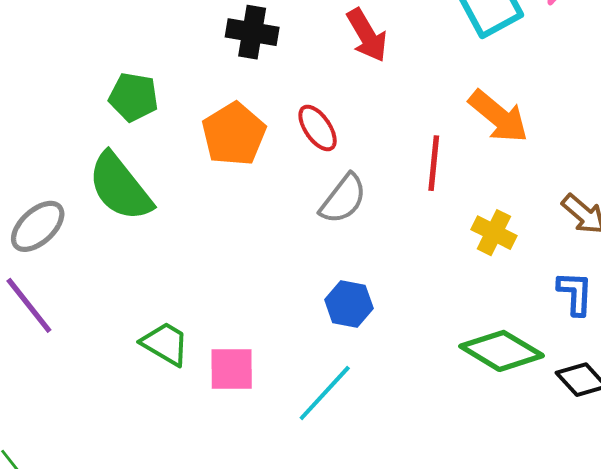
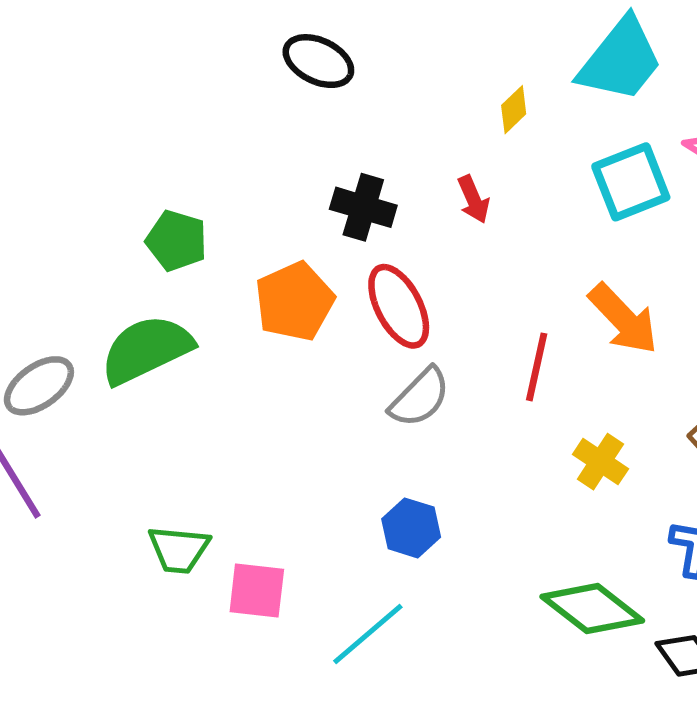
black cross: (252, 32) -> (363, 207), moved
red arrow: (367, 35) -> (473, 199), size x0.7
red ellipse: (318, 128) -> (399, 306), size x1.4
green semicircle: (120, 187) -> (146, 349), turned 96
green trapezoid: (165, 344) -> (179, 549), turned 148

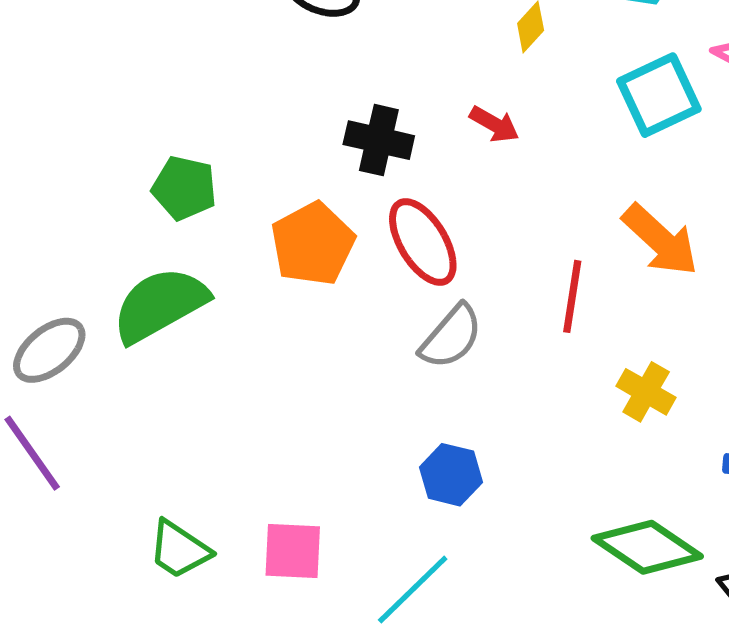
red arrow: (473, 199) -> (494, 124), turned -33
green trapezoid: (179, 549) -> (179, 549), moved, turned 32

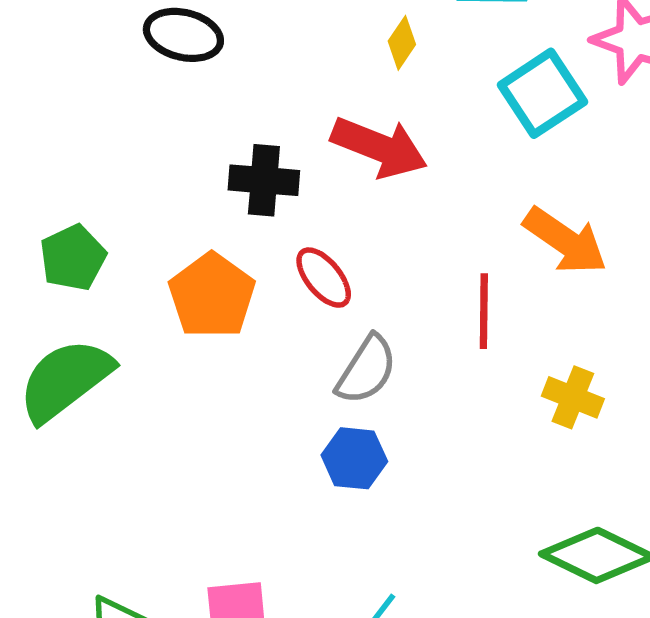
red arrow: (494, 124) -> (379, 147), size x1.8
green pentagon: (184, 188) -> (73, 258), turned -30
red ellipse: (423, 242) -> (324, 278), size x0.7
blue hexagon: (451, 475) -> (354, 458), moved

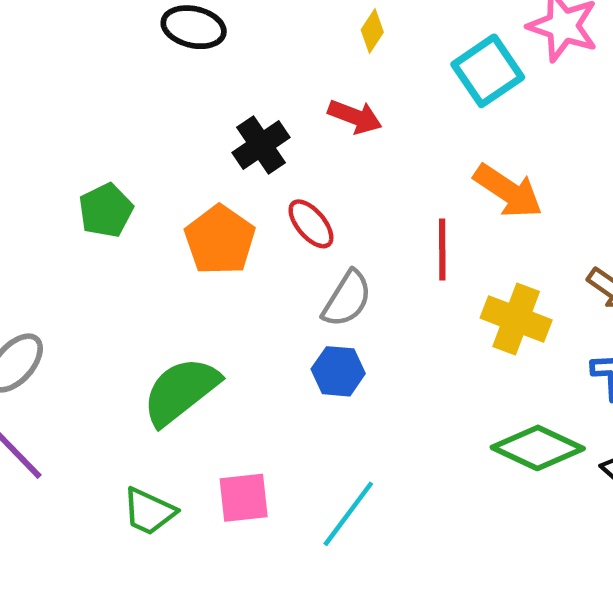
red arrow: (379, 147) -> (355, 117), size x0.7
black cross: (264, 180) -> (261, 145), turned -38
green semicircle: (65, 380) -> (181, 391), moved
yellow cross: (573, 397) -> (516, 319), size x1.4

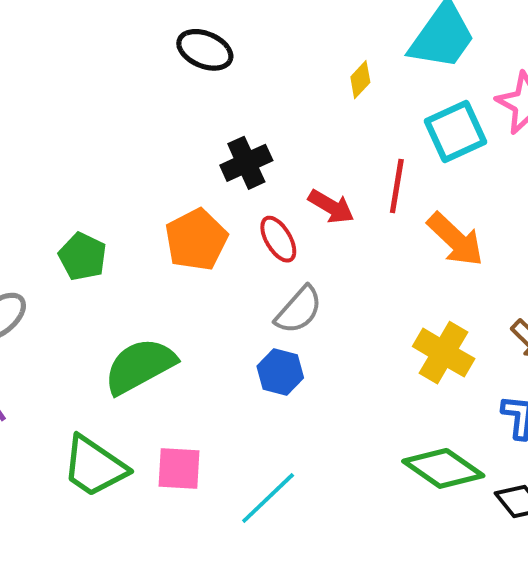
red arrow: (355, 117) -> (331, 207), moved
green pentagon: (106, 210) -> (83, 256), moved, turned -30
red line: (442, 249) -> (397, 186), moved
green trapezoid: (149, 511) -> (94, 466), size x1.4

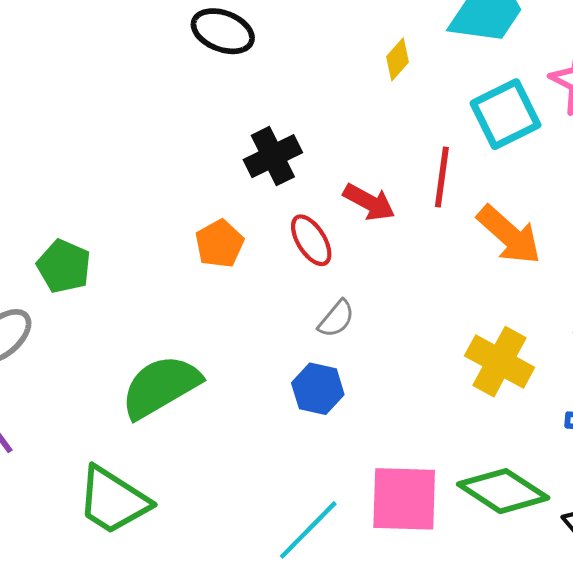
orange pentagon: (196, 240) -> (219, 244), size x0.7
green pentagon: (83, 256) -> (64, 266), moved
gray semicircle: (299, 310) -> (336, 319), size x0.7
pink square: (179, 468) -> (404, 499), moved, size x1.4

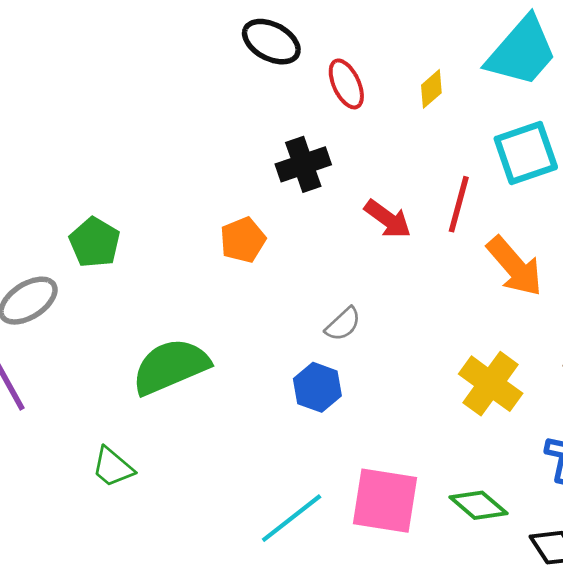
red ellipse: (311, 240) -> (346, 84), moved
green diamond: (503, 491) -> (478, 505), size x0.7
green trapezoid: (113, 500) -> (113, 467), size x0.6

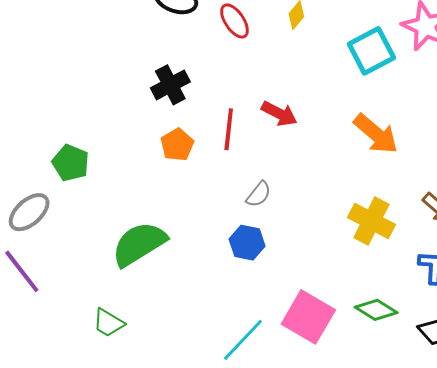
black cross: (303, 164) -> (170, 85), moved
red line: (459, 204) -> (229, 129), moved
pink square: (385, 501) -> (308, 317), turned 30

